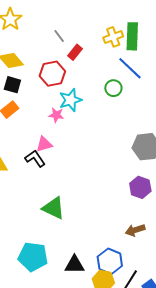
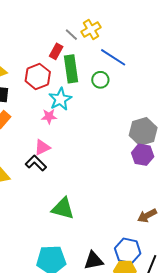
gray line: (59, 36) -> (71, 35), moved
green rectangle: (132, 36) -> (71, 69), moved
purple hexagon: (140, 187) -> (143, 155), moved

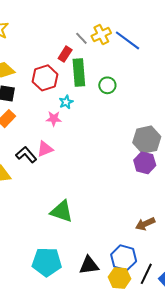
blue line: (113, 57) -> (128, 40), moved
cyan star: (60, 99) -> (66, 102), size x0.6
black L-shape: (36, 163) -> (26, 155), moved

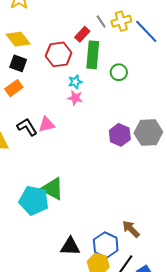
pink star: (54, 119) -> (75, 98), moved
purple hexagon: (145, 163) -> (120, 135), moved
brown arrow: (145, 224) -> (131, 229), moved, turned 60
cyan pentagon: (47, 262) -> (34, 200), moved

